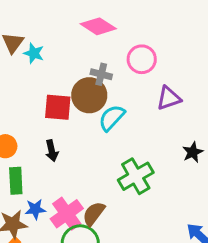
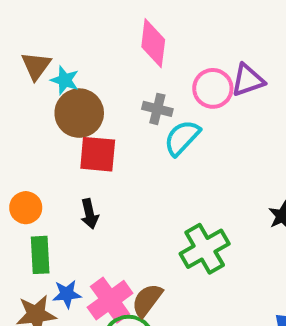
pink diamond: (98, 26) -> (153, 43), turned 64
brown circle: (89, 95) -> (79, 113), moved
purple triangle: (169, 98) -> (248, 80), moved
cyan semicircle: (112, 118) -> (182, 138), moved

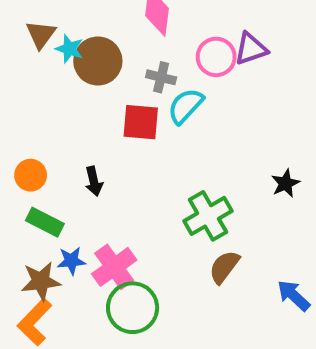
brown circle: (79, 113) -> (98, 61), moved
red square: (98, 154) -> (141, 122), moved
green rectangle: (40, 255) -> (45, 222), turned -60
brown semicircle: (147, 300) -> (224, 267), moved

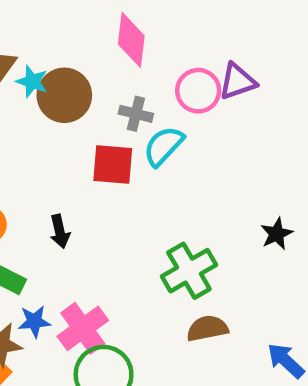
brown semicircle: (224, 267) -> (207, 328), turned 42

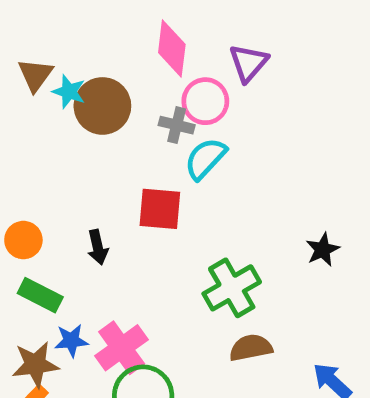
purple triangle: (237, 81) -> (248, 63), moved, turned -30
pink circle: (198, 91) -> (205, 101), moved
red square: (113, 165) -> (160, 209), moved

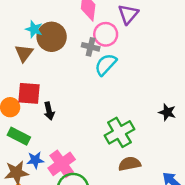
brown triangle: (35, 75) -> (24, 53), moved
red square: (160, 209) -> (29, 93), moved
black star: (323, 250) -> (167, 112), turned -30

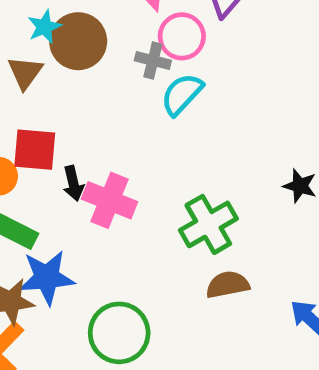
cyan star: (34, 29) -> (44, 27), turned 30
blue star: (35, 160) -> (47, 277), size x1.6
pink cross: (62, 164) -> (110, 200), moved, turned -32

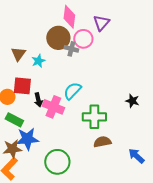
cyan star: (44, 27) -> (38, 61), moved
brown circle: (78, 41) -> (58, 38), moved
cyan semicircle: (182, 94) -> (72, 91), moved
green cross: (208, 224) -> (94, 117), turned 30

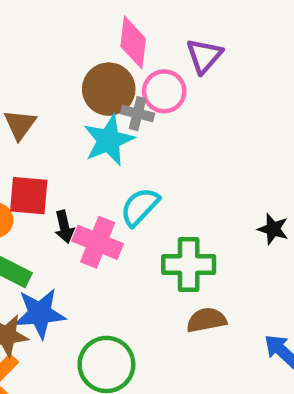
cyan star: (38, 61) -> (109, 140), moved, size x1.6

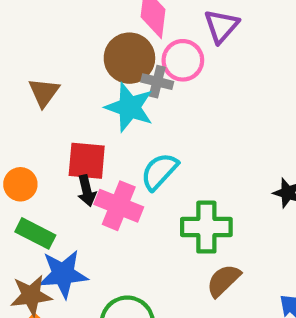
cyan star: (109, 140) -> (129, 107), turned -30
red square: (29, 196) -> (87, 161), moved
brown semicircle: (206, 320) -> (223, 280), turned -33

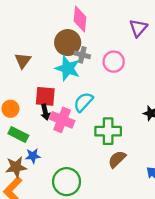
purple triangle: (221, 26) -> (138, 28), moved
pink circle: (183, 60) -> (114, 62), moved
blue star: (63, 274) -> (33, 156), size x0.6

